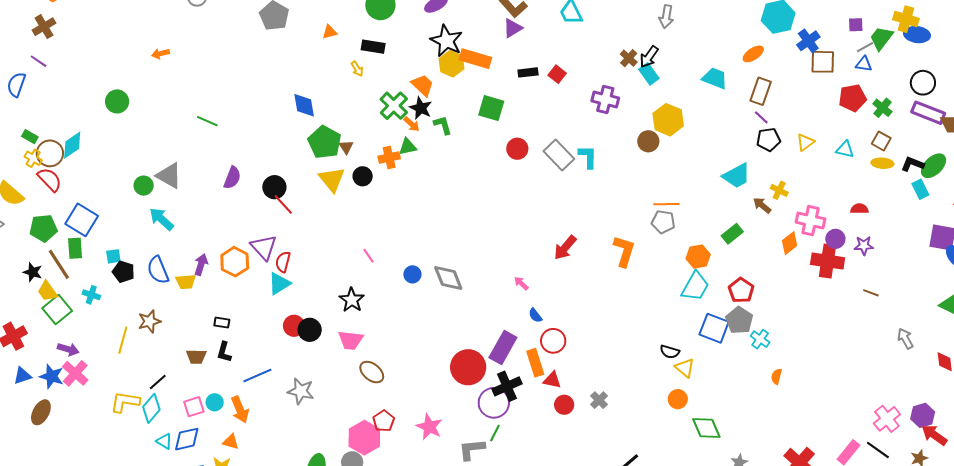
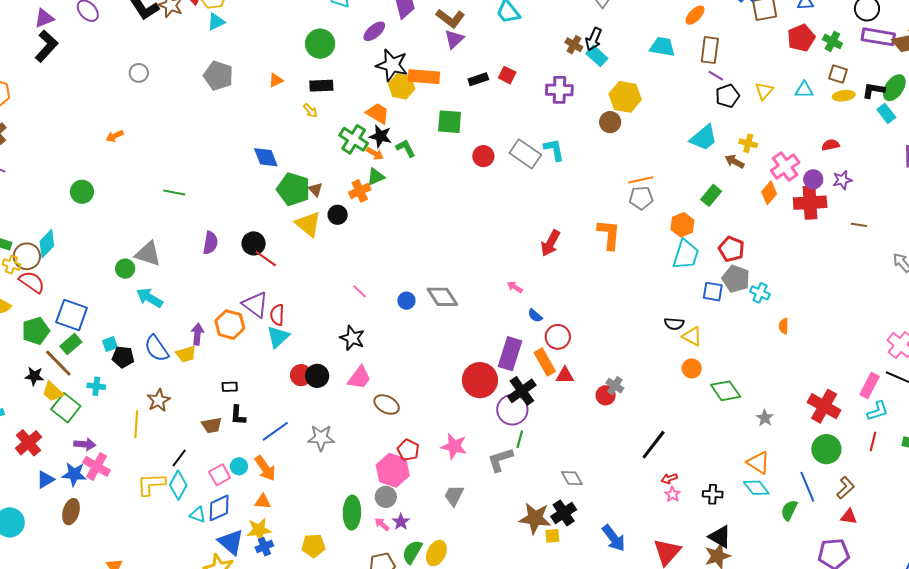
pink cross: (811, 221) -> (785, 167), turned -36
green rectangle: (75, 248) -> (71, 344), turned 65
blue square: (714, 328) -> (713, 292), size x0.7
pink trapezoid: (351, 340) -> (359, 378), turned -48
red circle: (564, 405) -> (606, 395), moved

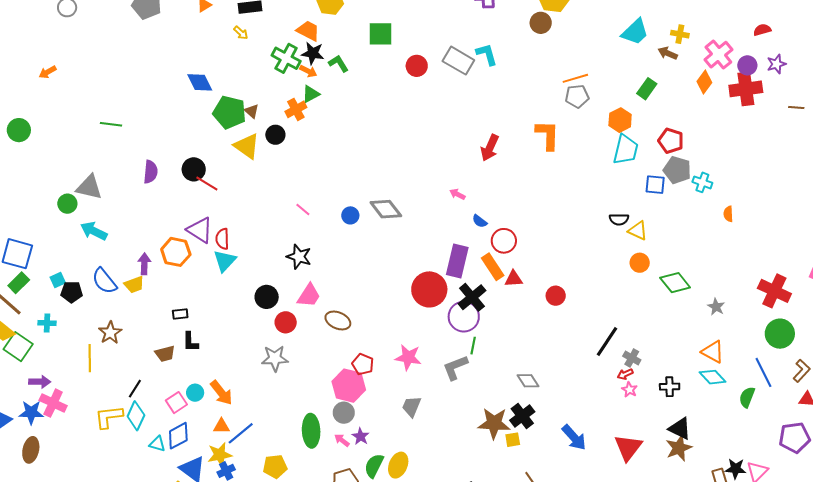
red circle: (301, 375) -> (286, 322), moved
gray cross: (615, 386) -> (632, 358), moved
blue line: (275, 431) -> (241, 433), moved

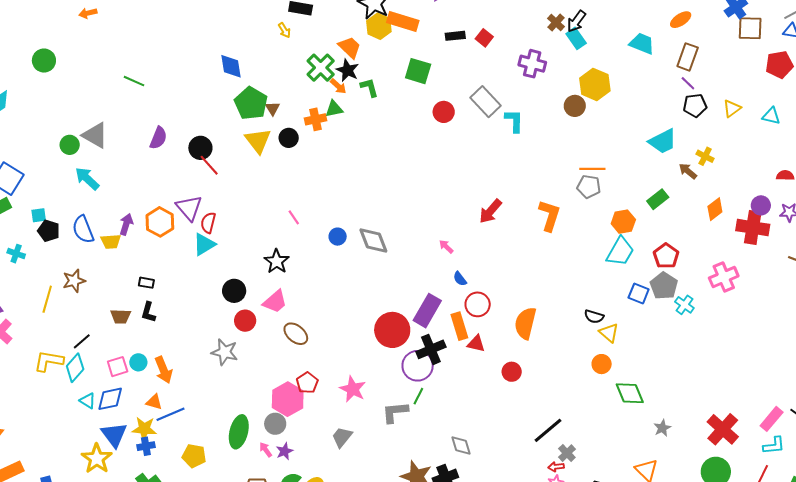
pink cross: (718, 55) -> (724, 277), moved
gray rectangle: (458, 61) -> (486, 102), moved
orange semicircle: (728, 214) -> (525, 323), moved, size x2.0

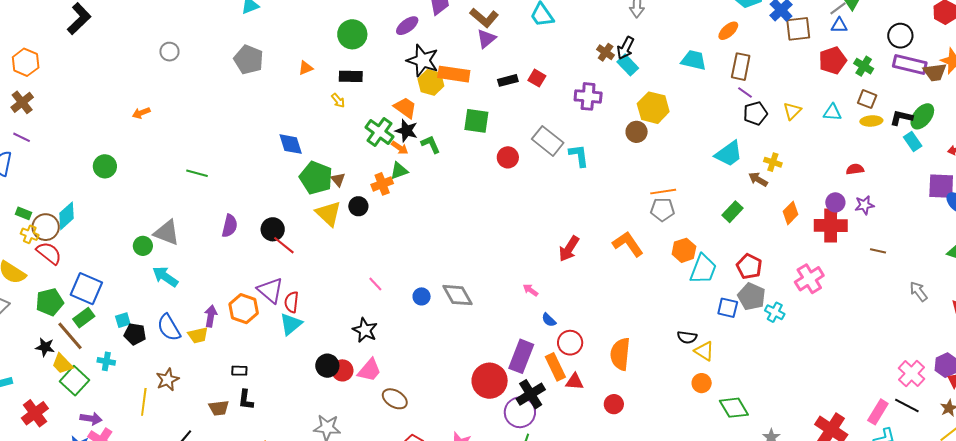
orange L-shape: (549, 215) -> (628, 244), turned -44
orange hexagon: (623, 222) -> (684, 250), moved
red circle: (245, 321) -> (342, 370), moved

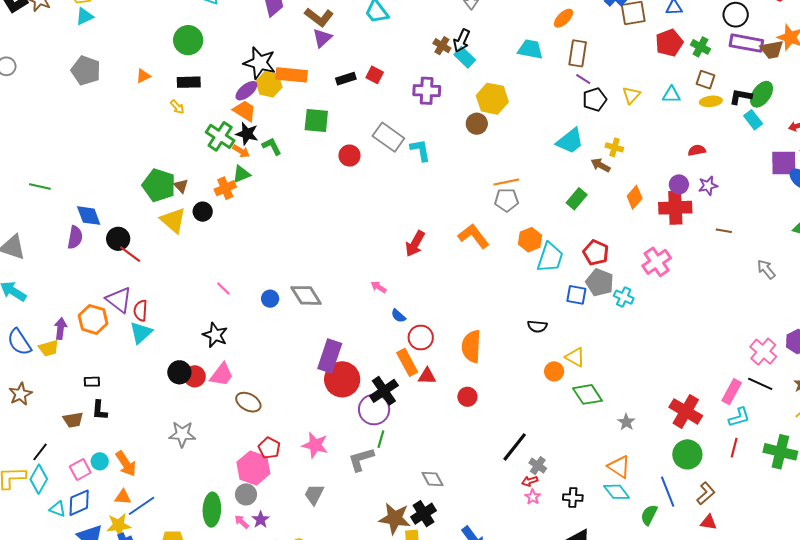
purple ellipse: (407, 26) -> (246, 91), moved
blue diamond: (291, 144) -> (89, 216), moved
yellow triangle: (704, 351) -> (575, 357), moved
purple rectangle: (521, 356) -> (330, 356), moved

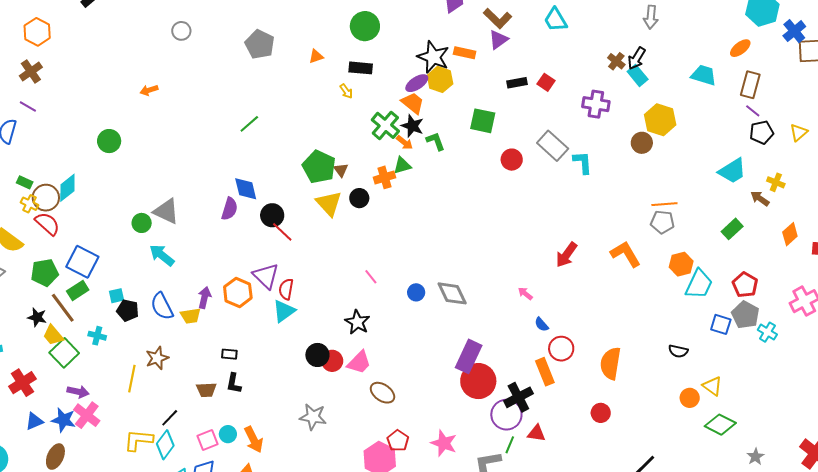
orange rectangle: (291, 75) -> (465, 53), moved, size x0.7
green line: (40, 186) -> (249, 124), moved, turned -60
red triangle: (427, 376) -> (536, 433), moved
green diamond: (588, 394) -> (720, 425), turned -36

